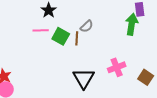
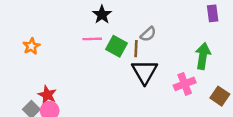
green arrow: (132, 24) -> (203, 56), moved
black triangle: (84, 78) -> (145, 72), moved

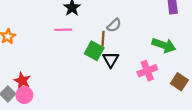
green square: (117, 46) -> (94, 51), moved
green arrow: (203, 56) -> (164, 45), turned 100
black triangle: (145, 72) -> (111, 60), size x0.7

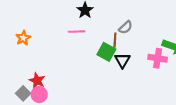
pink cross: (147, 71) -> (158, 58), moved, turned 30

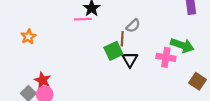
pink line: (77, 32) -> (83, 19), moved
green square: (106, 52) -> (113, 51), turned 36

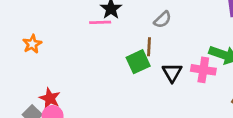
gray semicircle: (133, 26) -> (163, 20), moved
black triangle: (130, 60) -> (172, 73), moved

